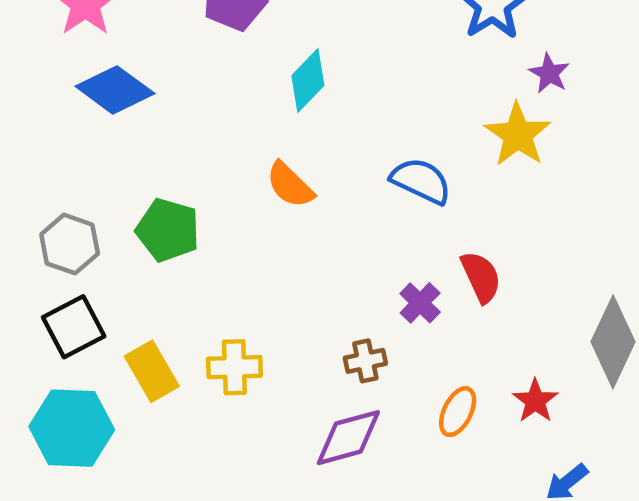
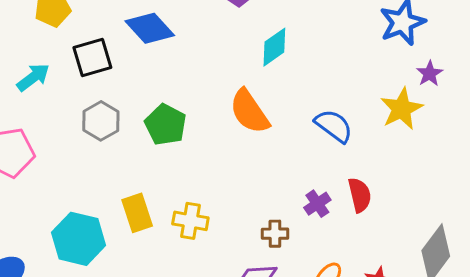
orange semicircle: (290, 185) -> (249, 112), size x1.4
black square: (74, 327) -> (92, 57), moved

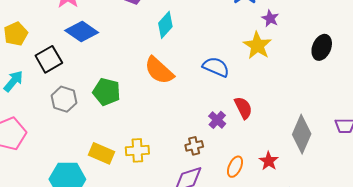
yellow rectangle: (137, 213) -> (101, 153), turned -35

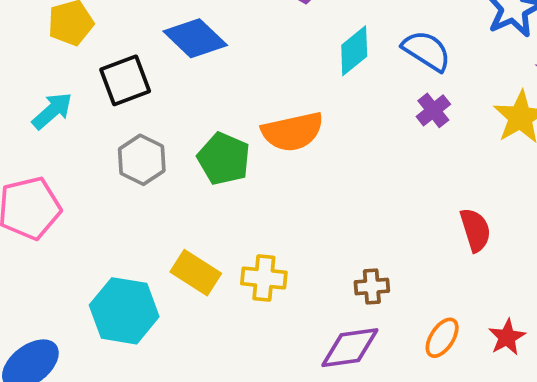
blue semicircle: (216, 67) -> (427, 51), moved
orange semicircle: (159, 70) -> (293, 132), moved, turned -64
purple cross: (217, 120) -> (433, 110), moved

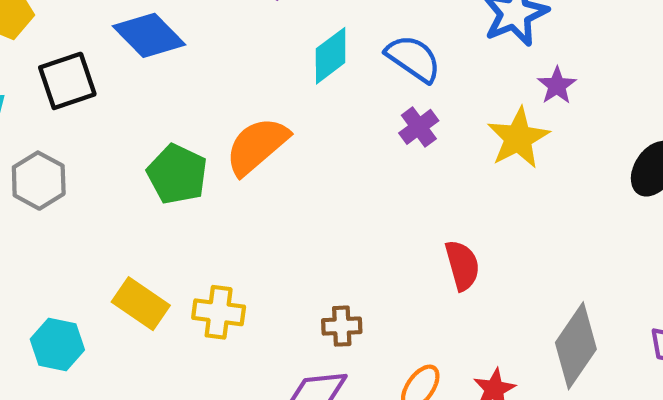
orange semicircle: (293, 132) -> (257, 146), turned 150
gray hexagon: (142, 160) -> (39, 181), moved
cyan hexagon: (124, 311) -> (57, 345), size x0.7

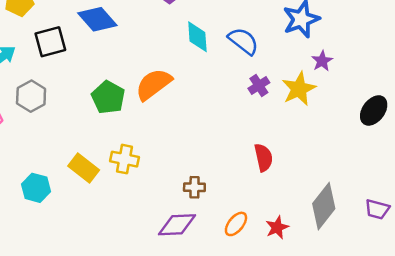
cyan diamond: (331, 56) -> (197, 37), turned -60
purple cross: (419, 127) -> (259, 86), moved
yellow cross: (219, 312) -> (124, 159), moved

